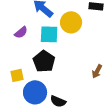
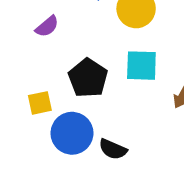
cyan square: (49, 34) -> (141, 66), moved

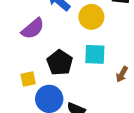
purple semicircle: (47, 26) -> (33, 29), size x1.5

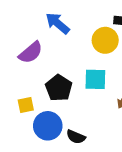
yellow circle: (91, 17) -> (105, 40), moved

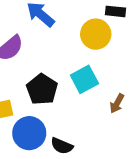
cyan square: (95, 79) -> (84, 79), turned -30

